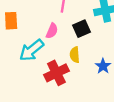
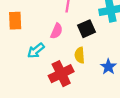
cyan arrow: (32, 50) -> (36, 51), size x0.7

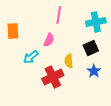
black square: (87, 29) -> (91, 48), moved

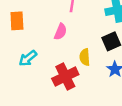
cyan arrow: (31, 57) -> (28, 58), moved

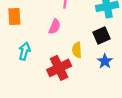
cyan arrow: (28, 58) -> (24, 51), turned 144

